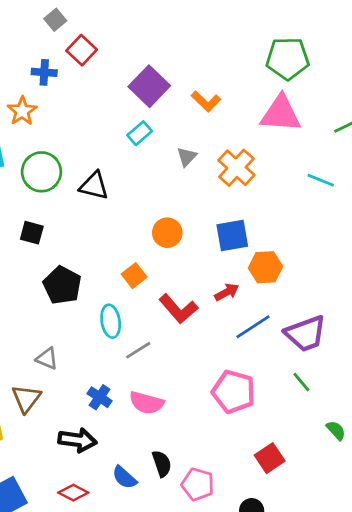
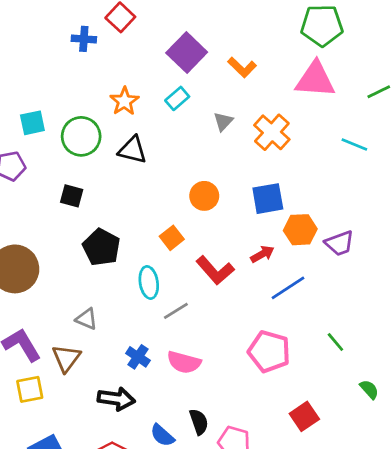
orange star: (22, 111) -> (124, 101), moved
purple trapezoid: (306, 334) -> (340, 243), moved, size x0.7

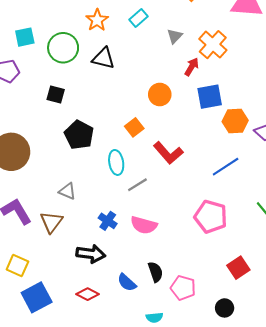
red arrow: (262, 254) -> (192, 67), moved, turned -30
yellow square: (30, 389) -> (17, 265), moved, turned 35

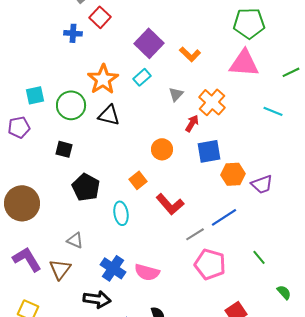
orange star: (97, 20) -> (103, 79), size x1.4
gray line: (137, 185) -> (195, 234), moved
blue cross: (108, 221) -> (113, 268), size x1.4

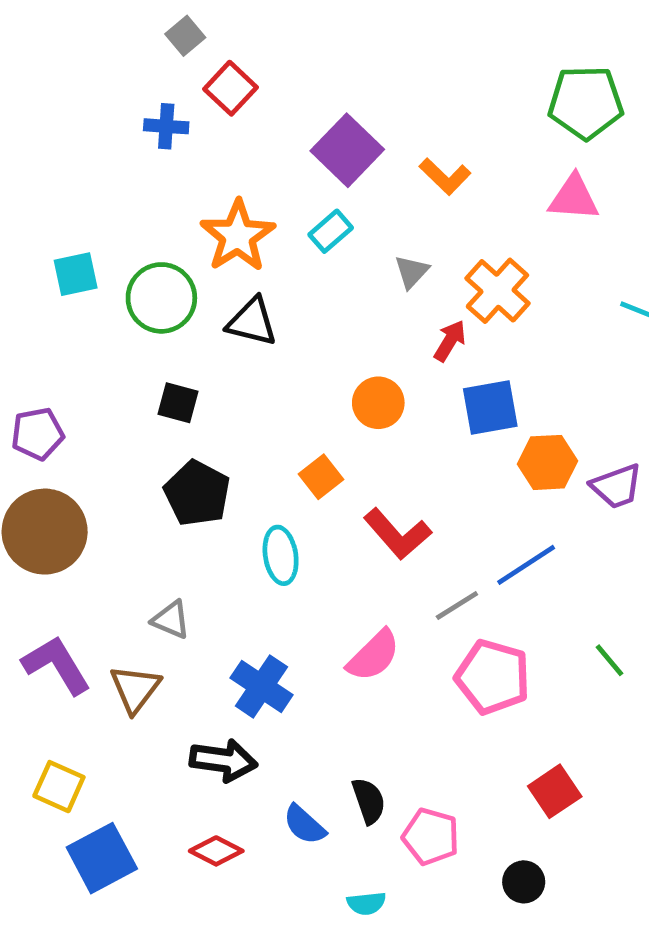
pink triangle: (244, 63) -> (574, 198), size x0.7
purple pentagon: (19, 127) -> (37, 434), moved
black square: (64, 149) -> (178, 403), moved
pink semicircle: (147, 272) -> (374, 655), moved, turned -60

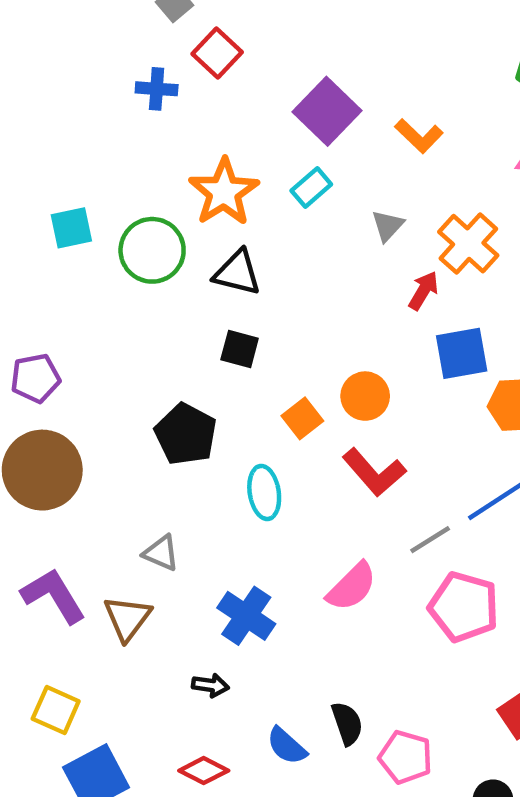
black square: (178, 403) -> (240, 349), moved
orange circle: (378, 403) -> (365, 396), moved
black arrow: (223, 760) -> (210, 685), size x0.6

